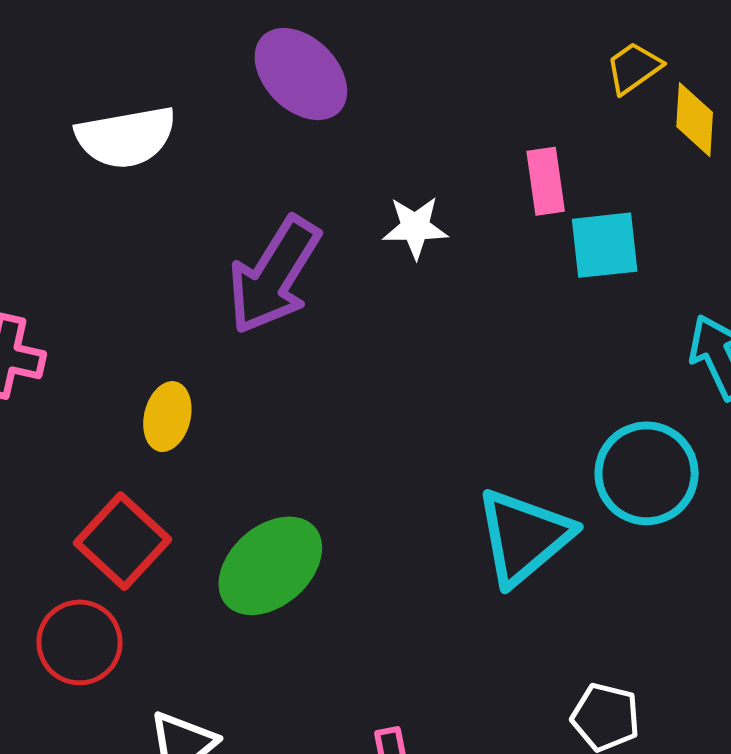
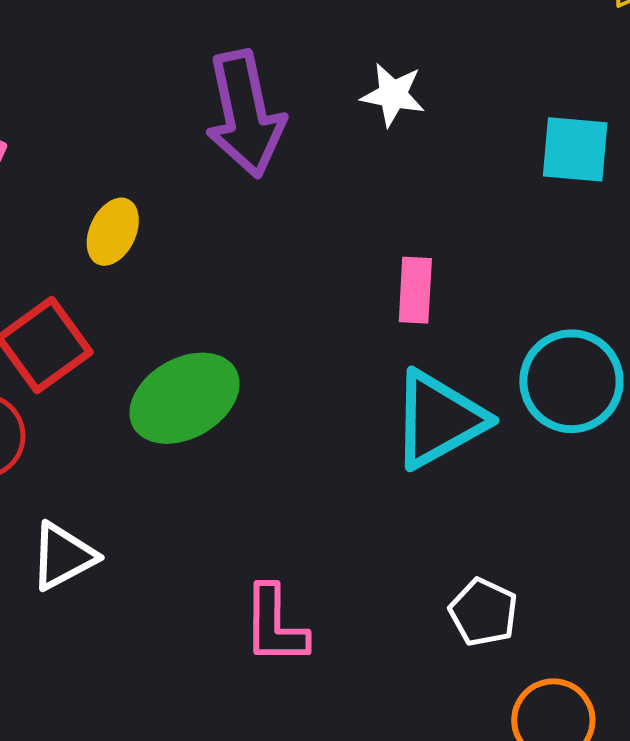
pink rectangle: (546, 181) -> (415, 290), moved
purple arrow: (274, 275) -> (245, 114), turned -55

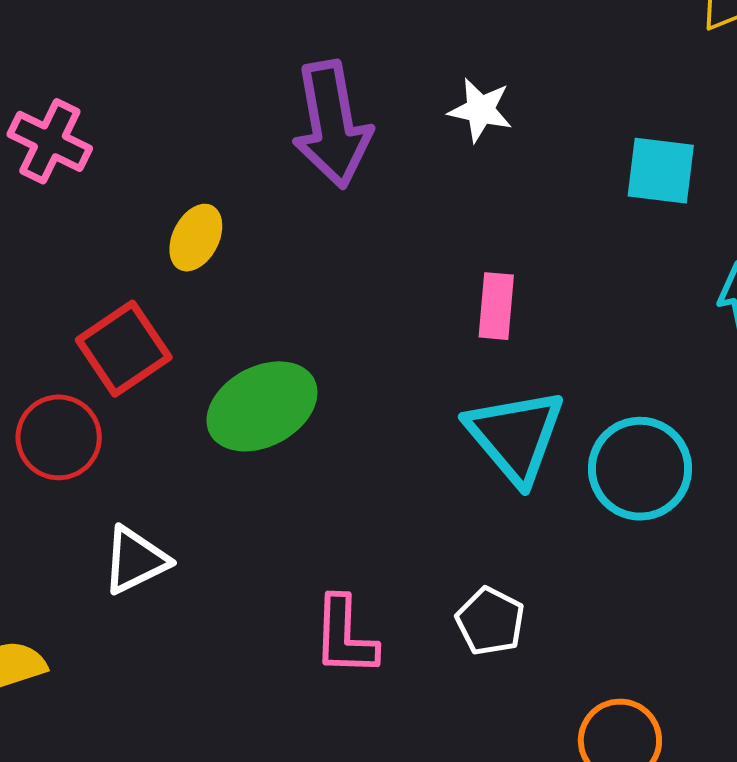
cyan circle: (571, 381) -> (640, 469), moved
cyan triangle: (439, 419) -> (515, 436), turned -43
white pentagon: (483, 612) -> (490, 621), moved

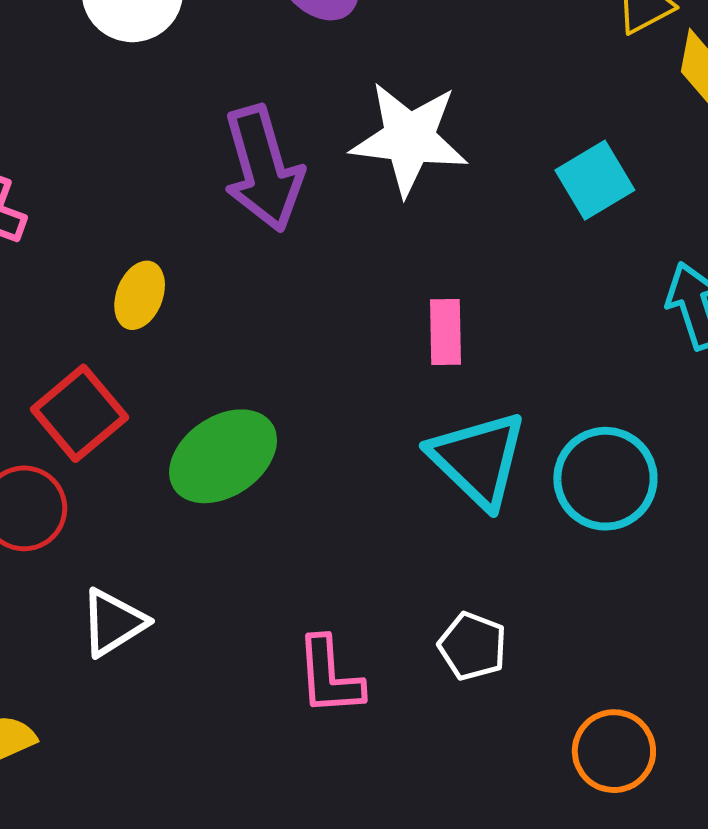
white star: (480, 110) -> (409, 139), size x1.8
cyan square: (661, 171) -> (595, 180), turned -32

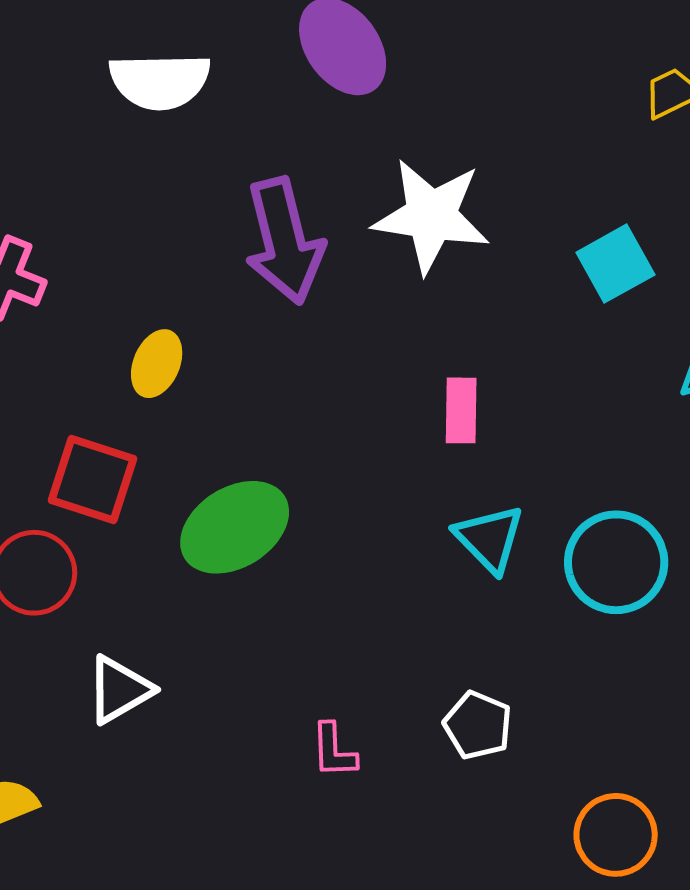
red square: (79, 413) -> (93, 479), turned -34
cyan triangle: (478, 459) -> (489, 539), size x0.7
pink L-shape: (329, 676) -> (334, 751), size x0.7

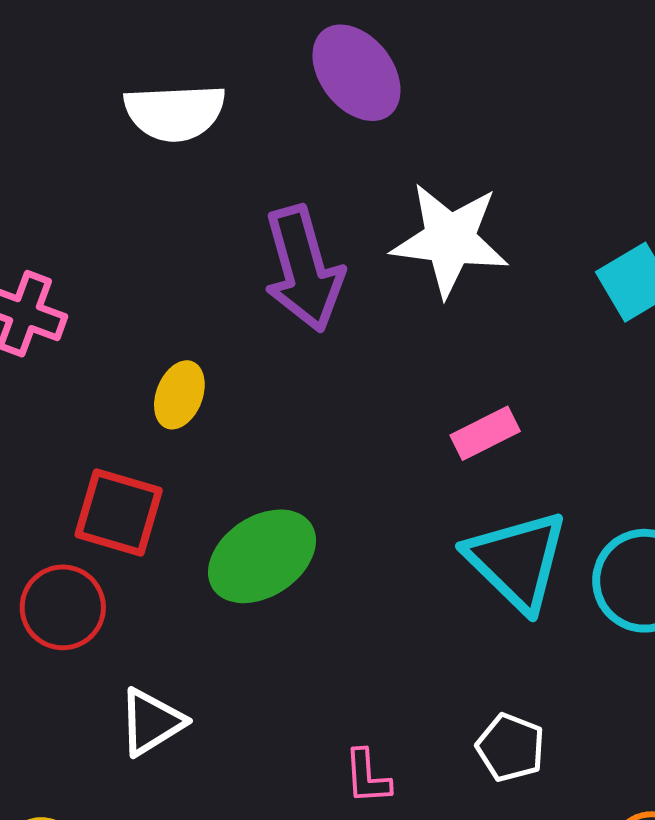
pink rectangle: (461, 410) -> (485, 433), turned 64
cyan triangle: (489, 539) -> (517, 561), size x1.5

